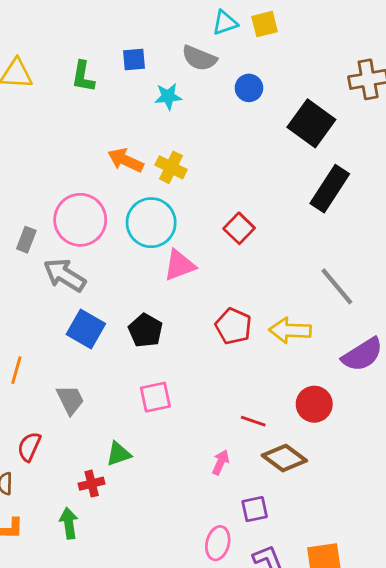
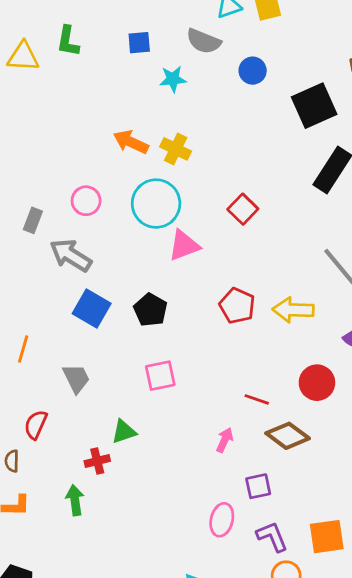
green L-shape: (83, 77) -> (68, 41), moved
black square: (311, 123) -> (314, 106), turned 30
pink circle: (80, 220) -> (86, 201), size x0.6

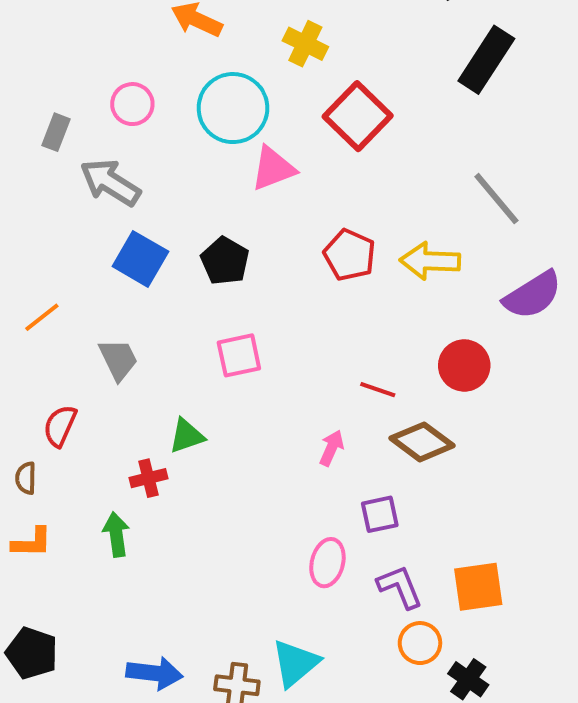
yellow cross: (176, 149) -> (305, 44), moved
red square: (243, 209) -> (358, 116), size x1.5
orange line: (23, 349) -> (42, 317), turned 36

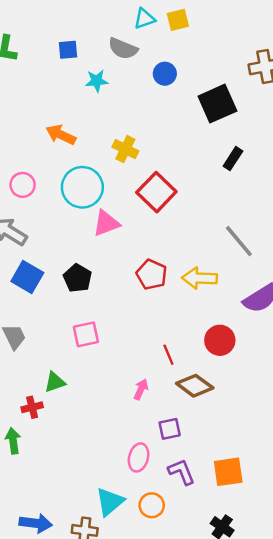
black rectangle: (486, 60) -> (233, 159), size x0.6
red line: (378, 390) -> (168, 355), turned 48
orange circle: (420, 643) -> (152, 505), moved
cyan triangle: (295, 663) -> (110, 502), moved

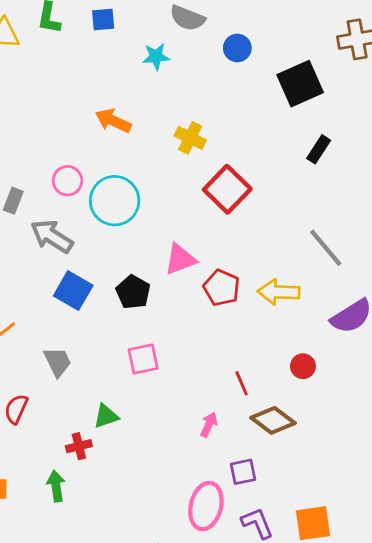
blue square: (68, 50) -> (103, 19), moved
cyan circle: (82, 187) -> (115, 201), moved
pink triangle: (106, 223) -> (180, 259), moved
red circle: (220, 340) -> (303, 366), size x0.7
pink ellipse: (139, 457) -> (206, 506), size x1.4

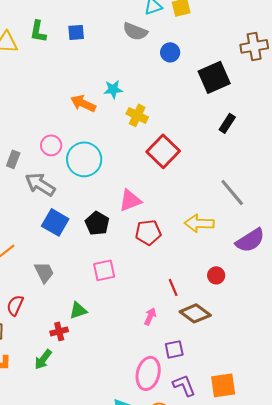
cyan star: (156, 57) -> (113, 89), moved
red pentagon: (222, 288) -> (148, 232), moved, turned -30
green arrow: (56, 486) -> (43, 359), turned -135

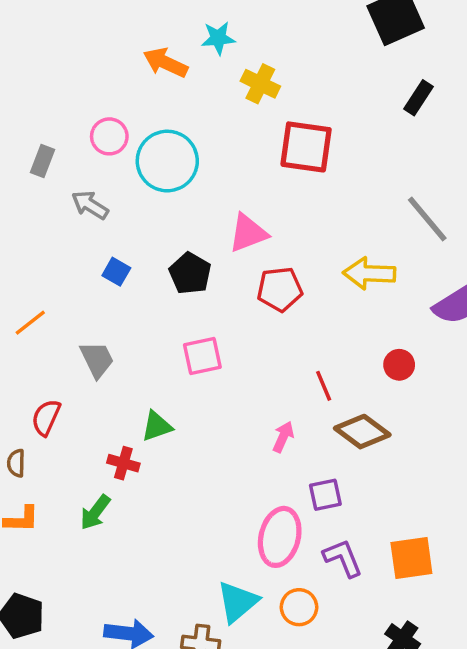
red square: (163, 151) -> (306, 147), turned -36
gray arrow: (40, 184) -> (90, 205), size x0.7
blue square: (55, 222) -> (116, 272), size x0.6
red cross: (59, 331) -> (123, 463), turned 30

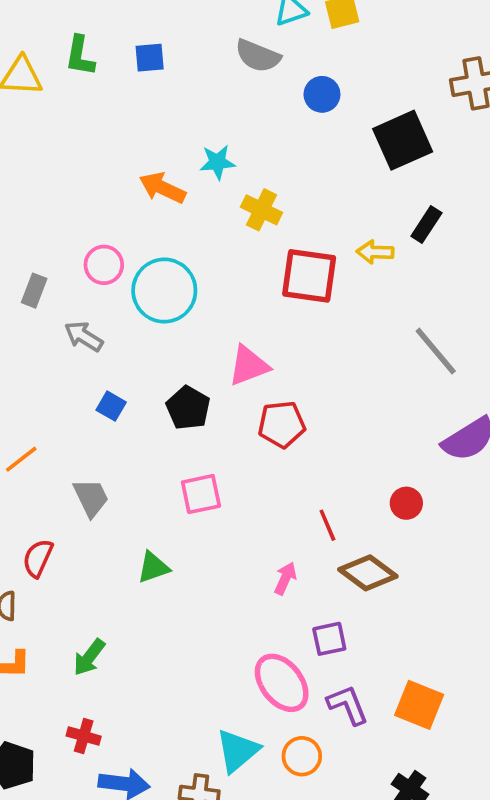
yellow arrow: (369, 273) -> (375, 252), moved, size x0.7
red cross: (123, 463) -> (84, 736), moved
pink ellipse: (280, 537) -> (282, 683), turned -52
orange square: (411, 558) -> (419, 705), turned 30

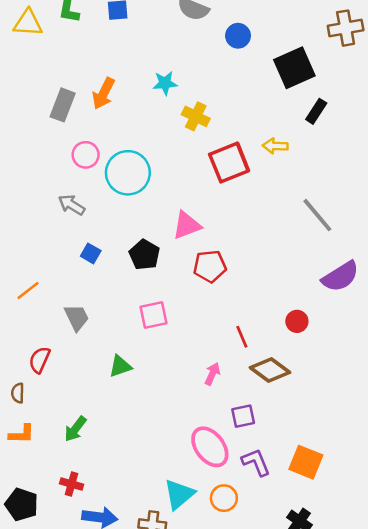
orange arrow: (162, 188) -> (104, 93), moved, turned -88
black rectangle: (426, 225) -> (316, 111), moved
red square: (309, 276) -> (229, 163), turned -30
gray rectangle: (34, 291) -> (63, 105), moved, size x1.4

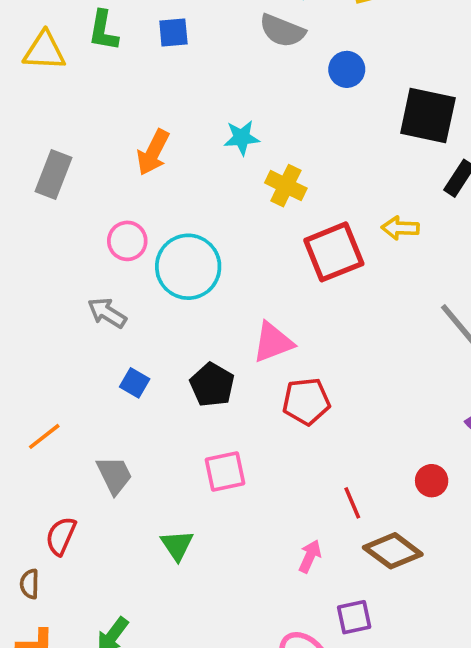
black square: (294, 68) -> (428, 115), turned 36
gray rectangle: (63, 105) -> (53, 175), moved
green triangle: (120, 366) -> (177, 545), turned -45

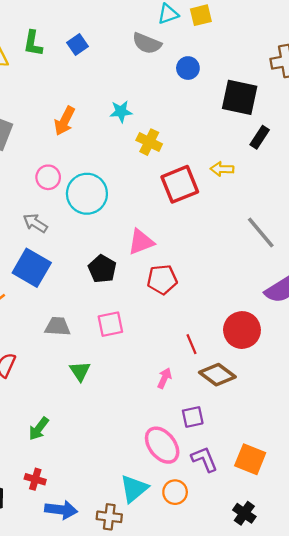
blue square: (173, 32) -> (78, 45), turned -30
blue square: (135, 383) -> (32, 268), moved, size x2.0
gray trapezoid: (114, 475) -> (58, 326), moved, turned -60
red circle: (432, 481) -> (242, 330), size x1.8

